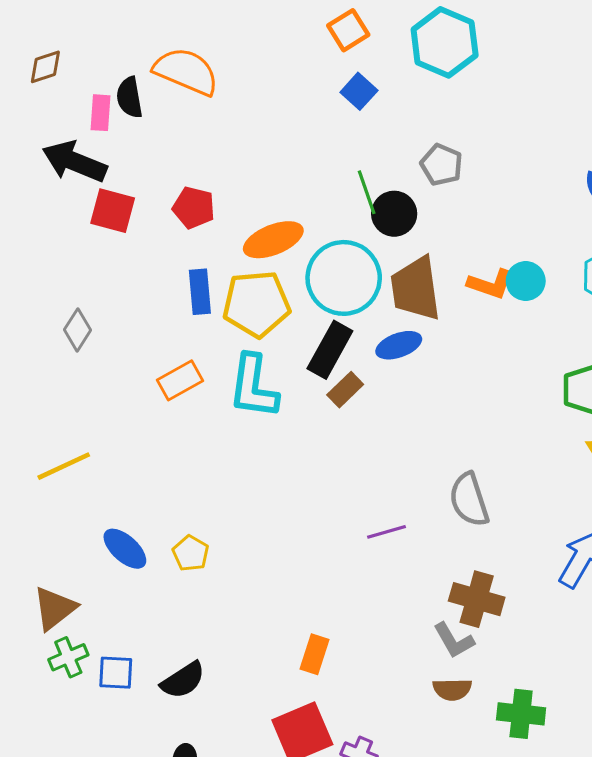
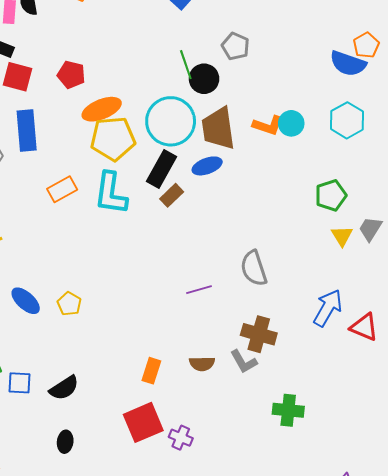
orange ellipse: (273, 240) -> (102, 109), moved
blue rectangle: (200, 292) -> (27, 130), moved, size x1.4
brown semicircle: (452, 689) -> (202, 364), moved

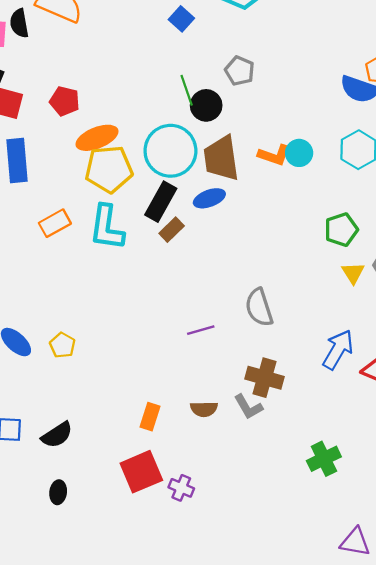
green cross: (288, 410) -> (324, 459), moved, turned -32

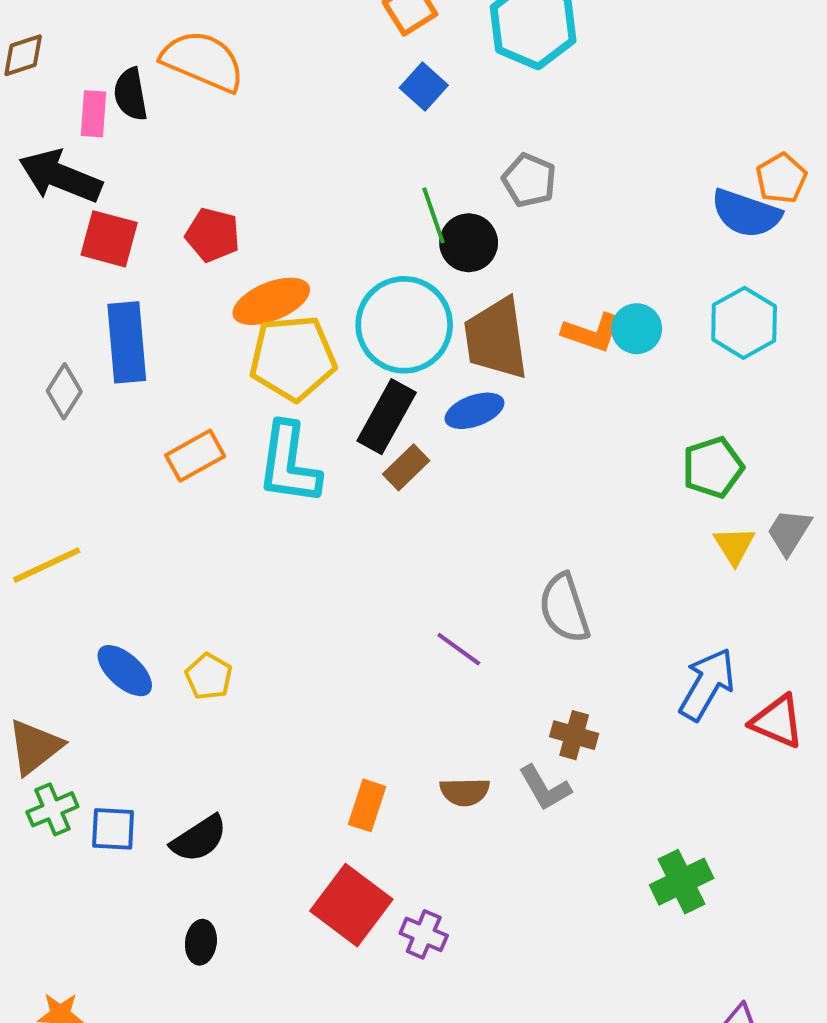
purple line: (201, 330) -> (459, 649), turned 52
brown cross: (264, 378) -> (574, 735), size x0.7
red square: (141, 472) -> (351, 905), turned -30

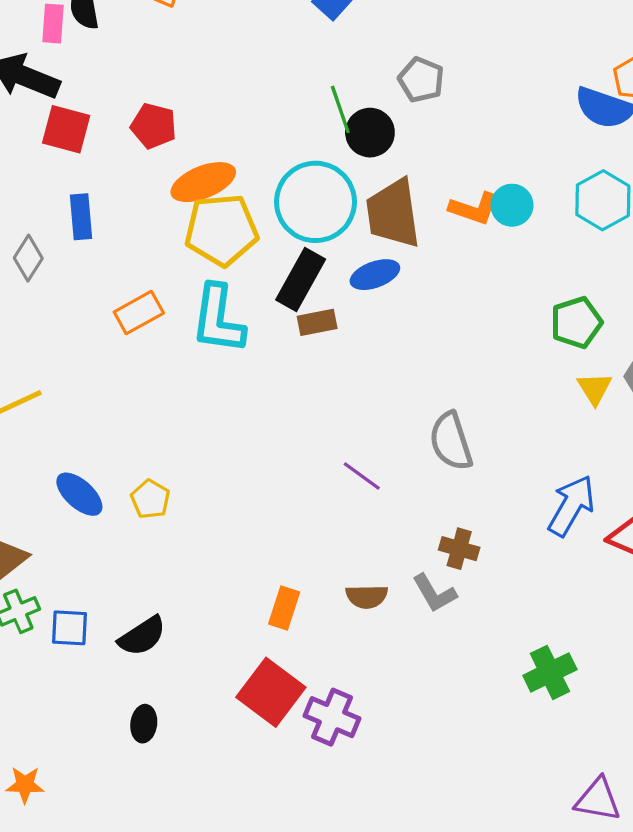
blue rectangle: (127, 342) -> (81, 217), size x0.7
brown rectangle: (406, 467) -> (317, 322), turned 33
purple cross: (424, 934) -> (332, 717), size x1.4

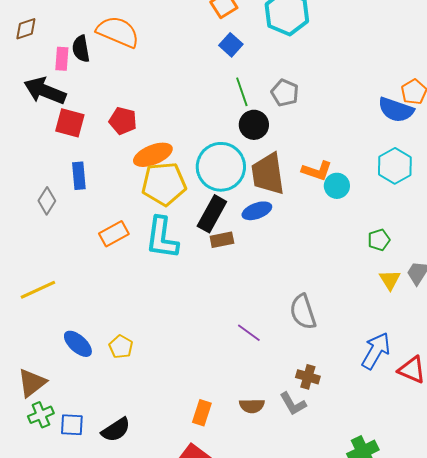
green line: (340, 109) -> (242, 92), moved
cyan circle: (512, 205) -> (337, 186), moved
green pentagon: (576, 322) -> (379, 240), size x0.7

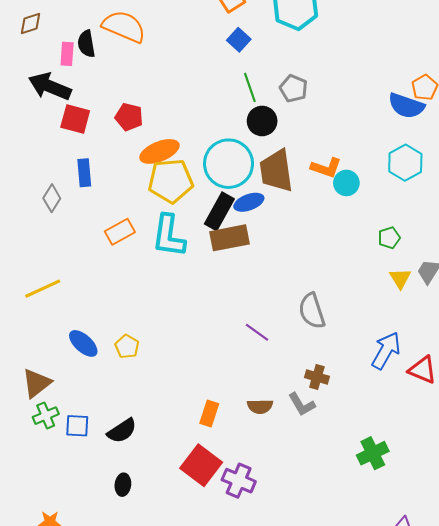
blue ellipse: (257, 211) -> (249, 202), moved
brown rectangle: (222, 240) -> (230, 238), size x1.6

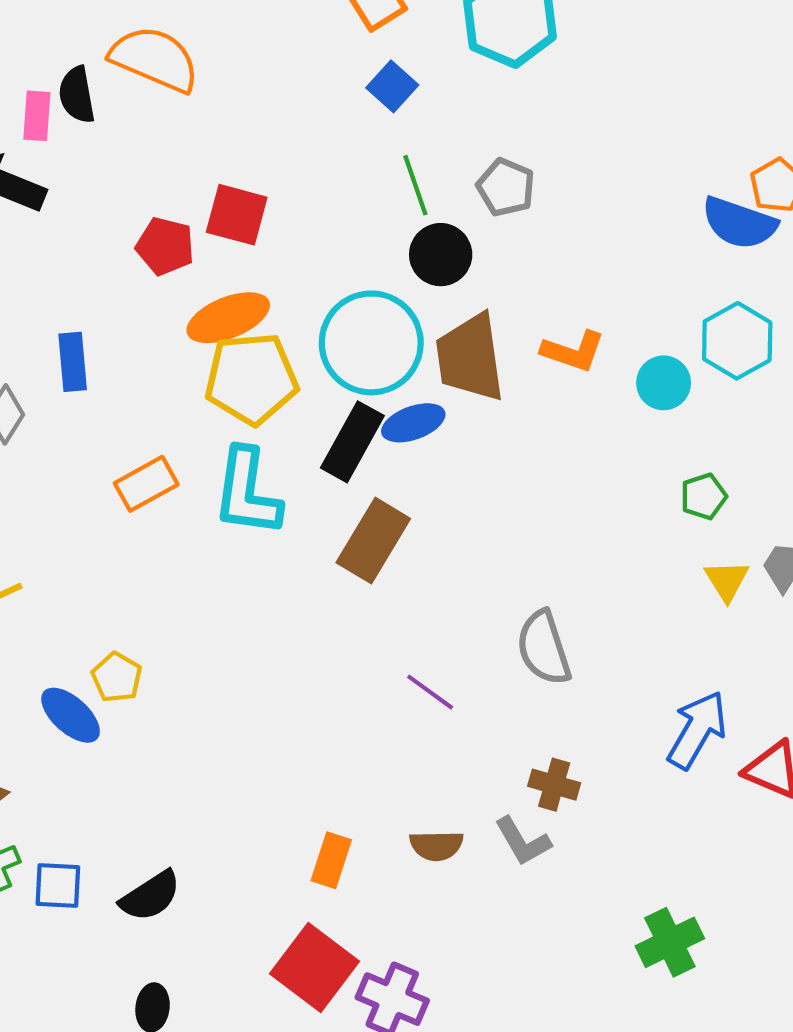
red square: (75, 119) -> (237, 215), moved
cyan circle: (346, 183) -> (664, 383), moved
brown rectangle: (230, 238) -> (373, 541), moved, turned -48
yellow pentagon: (127, 346) -> (117, 677), moved

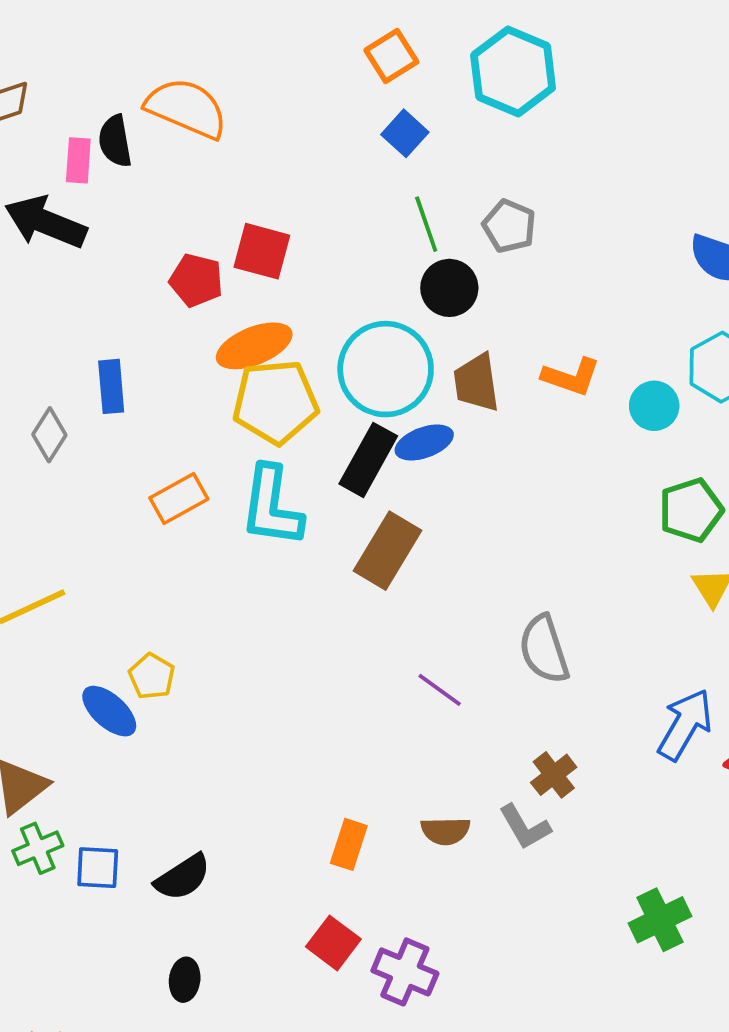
brown trapezoid: (470, 358) -> (476, 383), size x0.7
green pentagon: (704, 496) -> (691, 510), size x1.5
brown cross: (554, 785) -> (554, 775), turned 36
red square: (314, 968) -> (333, 943), size x0.7

